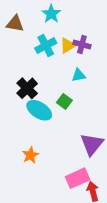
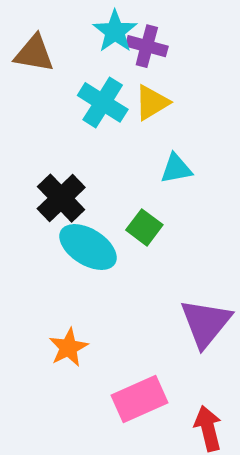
purple cross: (82, 44) -> (147, 46), moved
cyan cross: (46, 46) -> (103, 102), turned -30
pink rectangle: (78, 178) -> (139, 399), moved

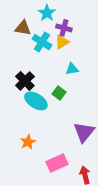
purple cross: (147, 46) -> (64, 28), moved
brown triangle: (34, 53) -> (23, 28), moved

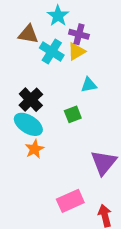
green square: (59, 93) -> (73, 114), turned 32
cyan ellipse: (36, 101) -> (28, 124), moved
orange star: (28, 142) -> (35, 149), moved

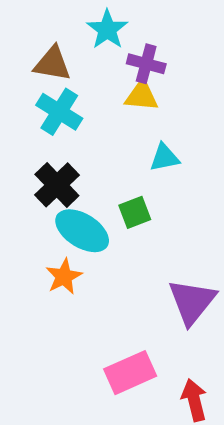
cyan cross: (52, 52) -> (59, 112), moved
yellow triangle: (76, 52) -> (142, 96), turned 36
cyan ellipse: (28, 124) -> (82, 231), moved

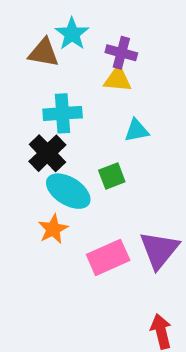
cyan star: (107, 29) -> (72, 34), moved
cyan cross: (59, 112) -> (63, 113), moved, turned -36
pink rectangle: (130, 373) -> (108, 257), moved

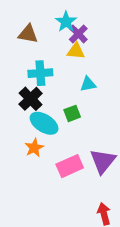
cyan star: (72, 34) -> (66, 22), moved
purple cross: (121, 53) -> (78, 34), turned 30

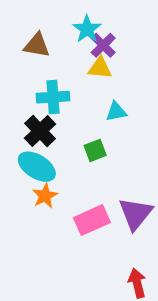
cyan ellipse: (44, 123) -> (37, 167), moved

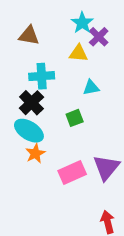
cyan star: (87, 29) -> (82, 23), moved
purple cross: (103, 45) -> (99, 37), moved

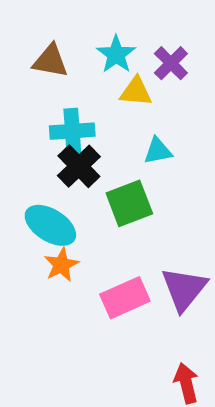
cyan star: (82, 23) -> (116, 54), moved
black cross: (31, 103) -> (79, 166), moved
green square: (75, 118) -> (129, 203), size x1.5

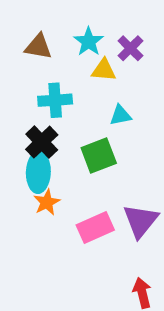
black cross: (79, 166) -> (42, 142), moved
cyan ellipse: (50, 225) -> (38, 172), turned 60

